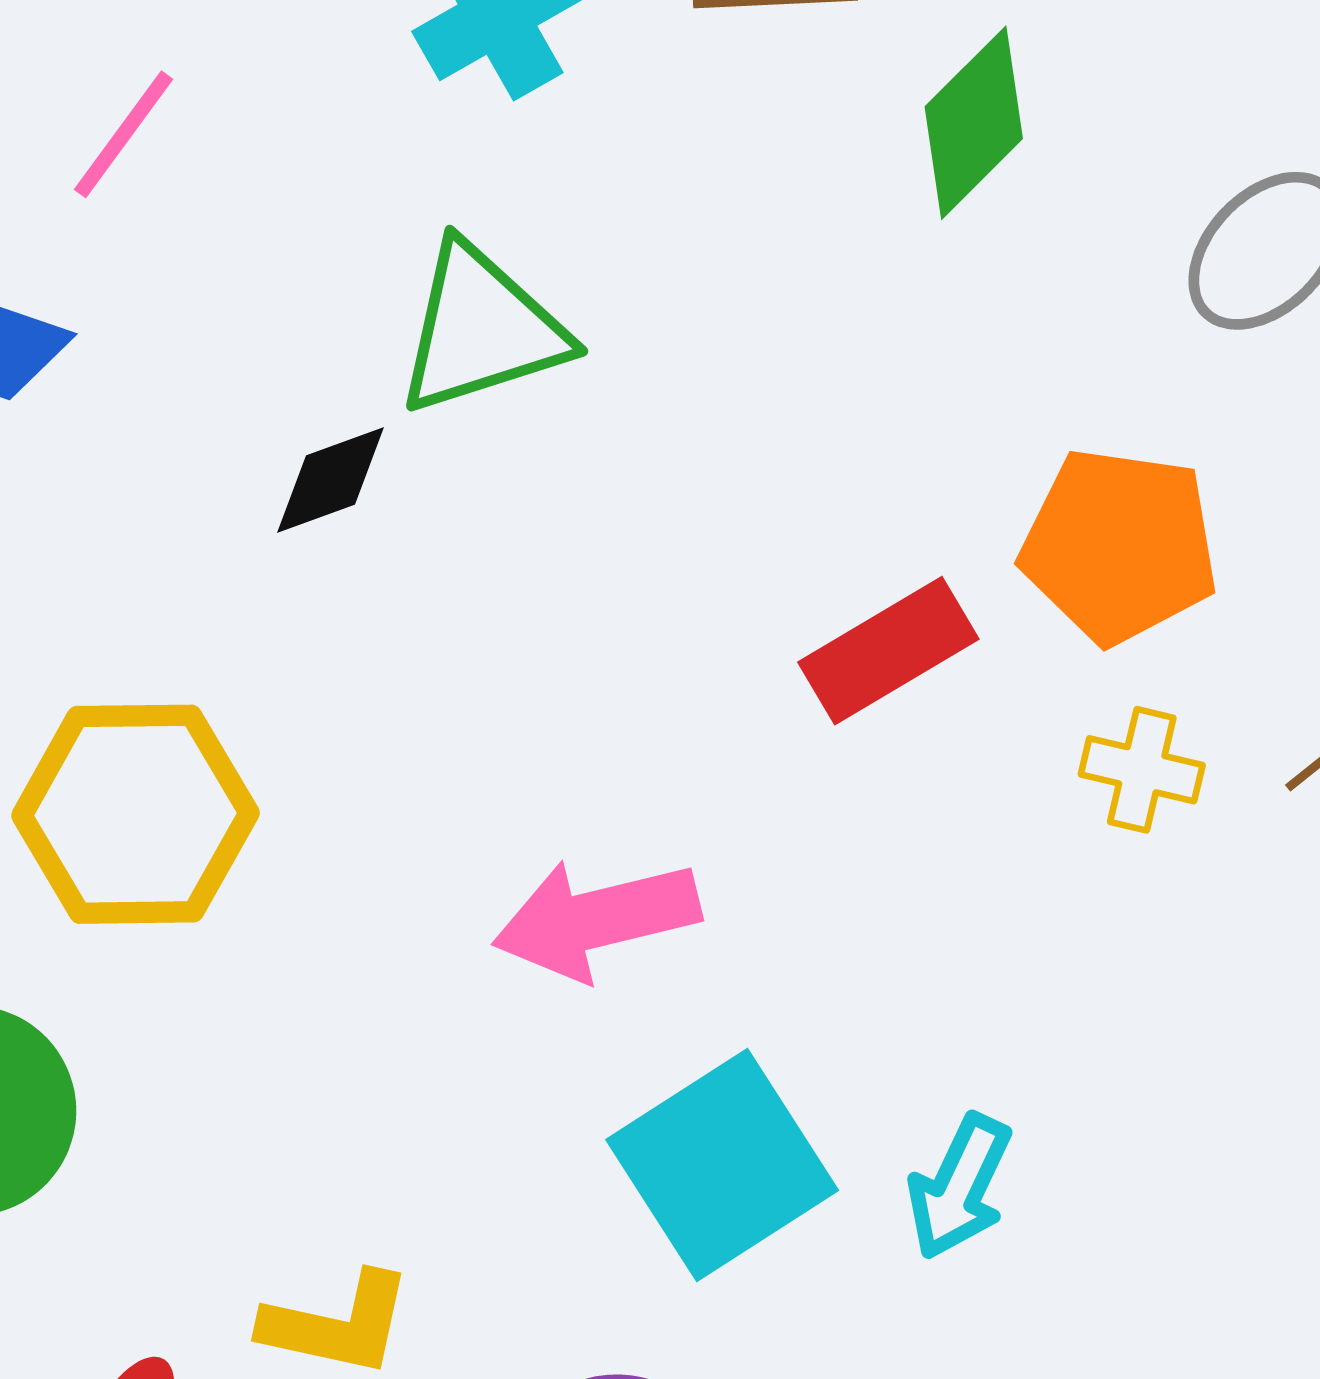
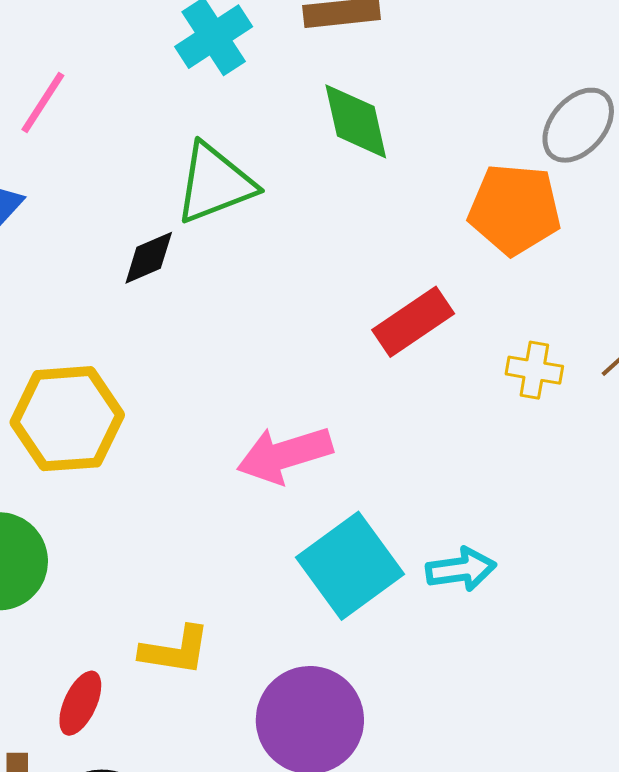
green diamond: (974, 123) -> (356, 121), moved, turned -54
orange pentagon: (1119, 546) -> (515, 209), moved
cyan arrow: (959, 1187) -> (461, 569), turned -120

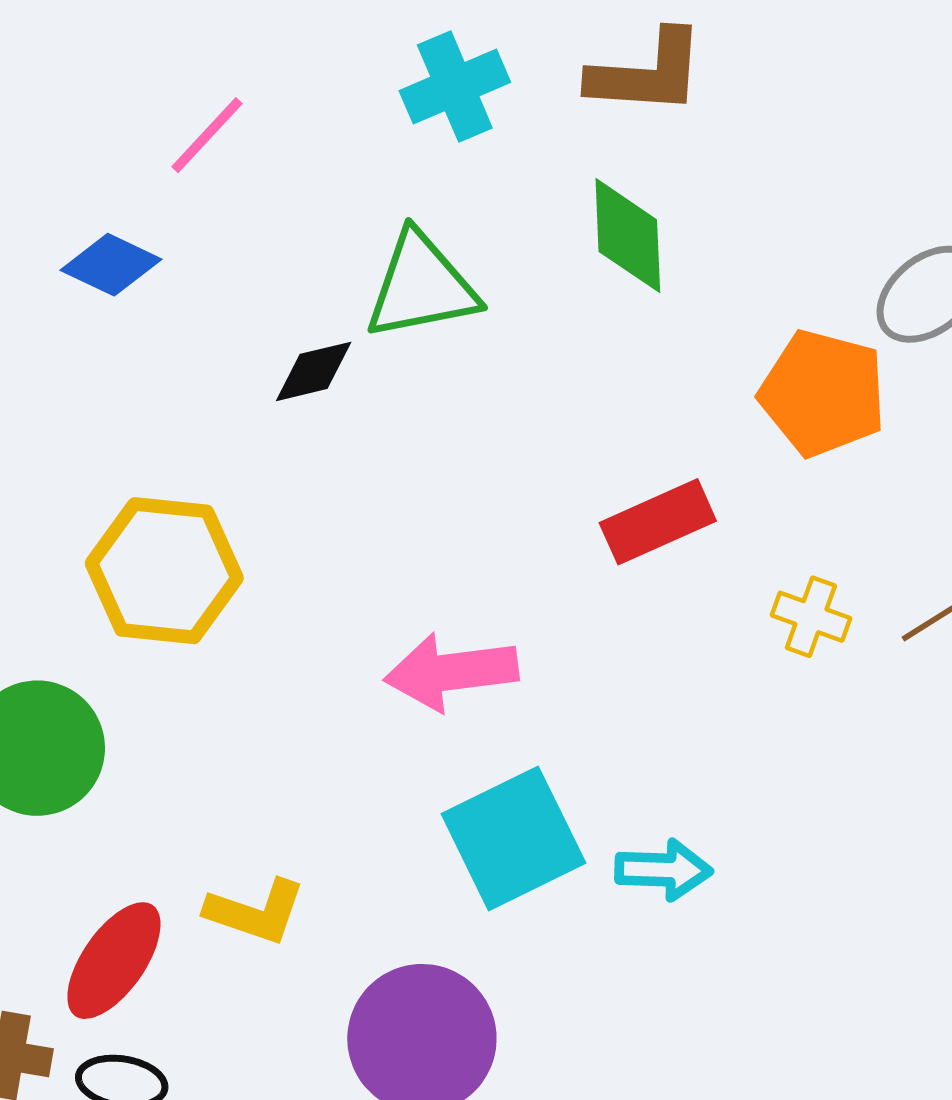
red ellipse: (80, 703) -> (114, 961), size x1.4

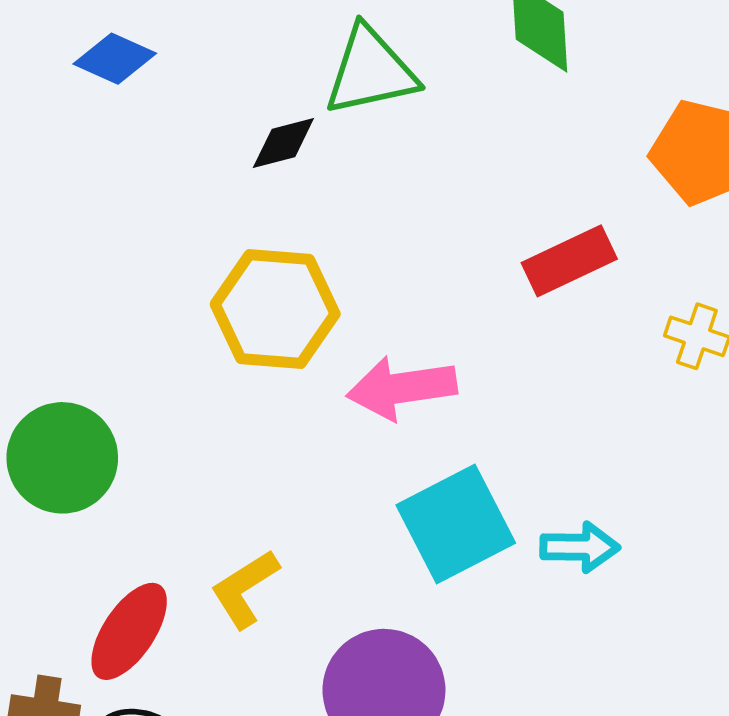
yellow hexagon: (164, 571) -> (275, 309), moved
yellow L-shape: (256, 912) -> (245, 589), turned 130

